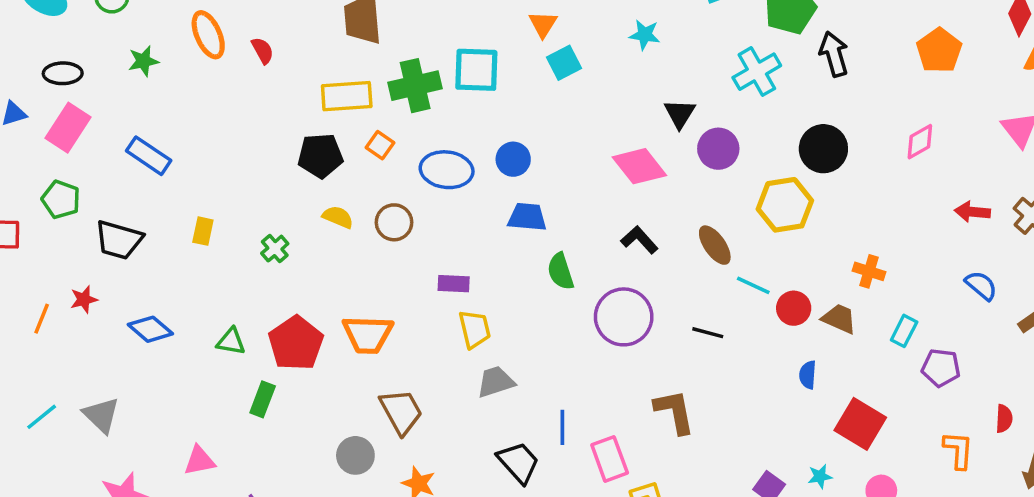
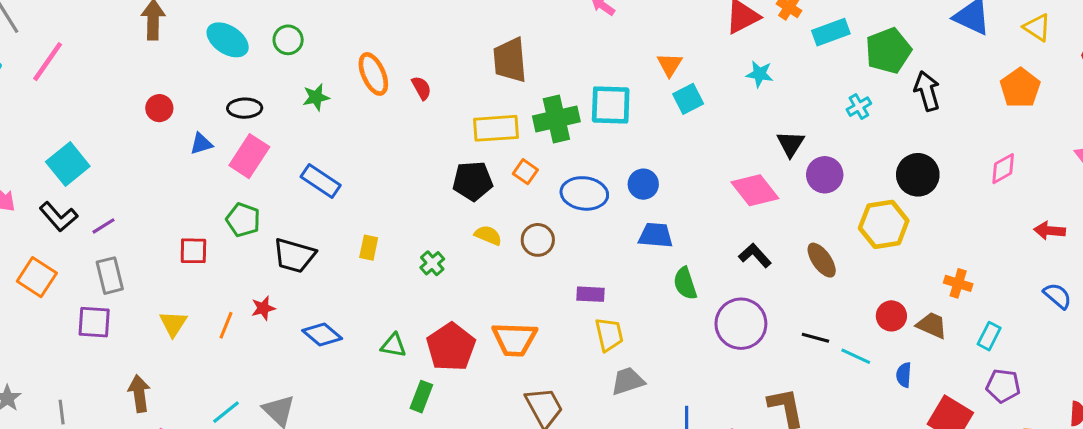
cyan cross: (757, 72) -> (859, 107), size x0.6
cyan line: (753, 285) -> (856, 356), moved
purple pentagon: (941, 368) -> (1003, 386), moved

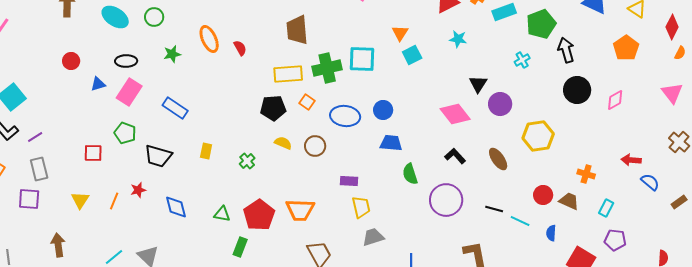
black circle: (918, 175) -> (577, 90), moved
red arrow: (1050, 231) -> (631, 160), moved
blue diamond: (322, 335) -> (176, 207), turned 35

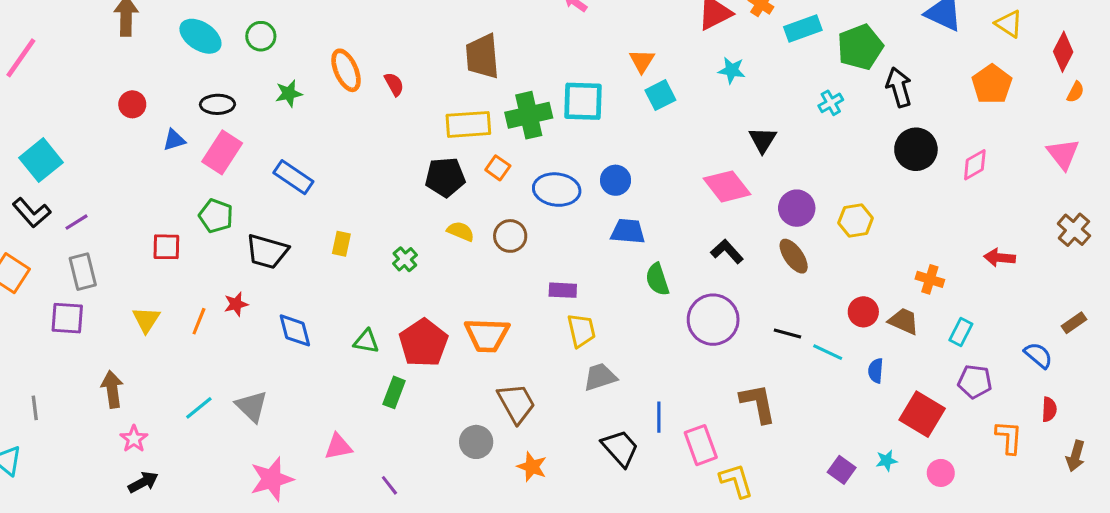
purple circle: (500, 104) -> (797, 208), moved
yellow hexagon: (538, 136) -> (856, 220), size x0.7
blue semicircle: (650, 182) -> (1038, 355), moved

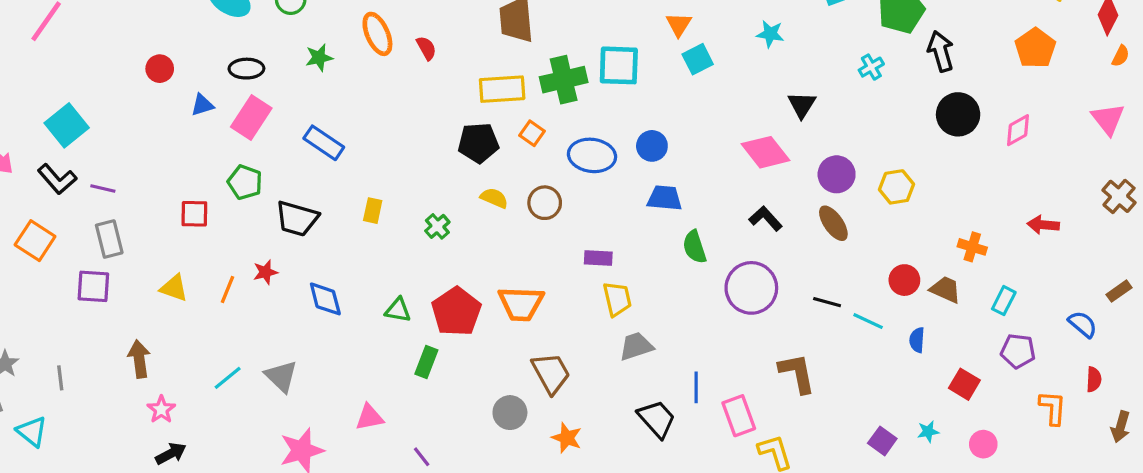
purple line: (77, 222) -> (103, 189), turned 45
yellow triangle: (146, 320) -> (174, 288), turned -44
red square: (922, 414) -> (964, 384), size x0.7

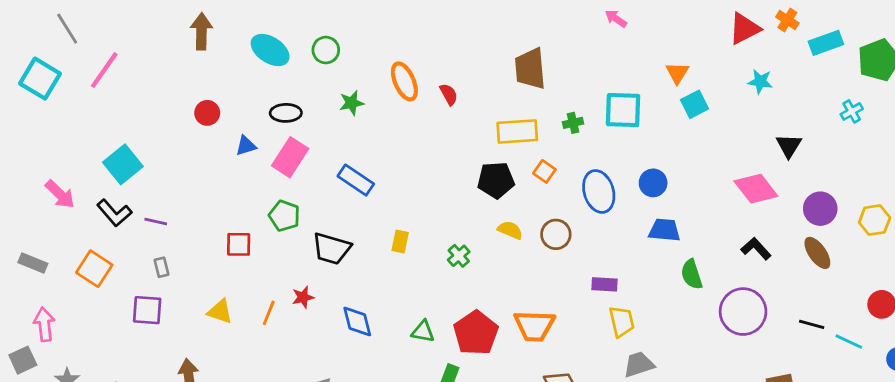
green cross: (564, 80) -> (573, 123), size x0.5
blue ellipse: (592, 155) -> (599, 191), turned 66
gray rectangle: (109, 239) -> (161, 267), size x0.6

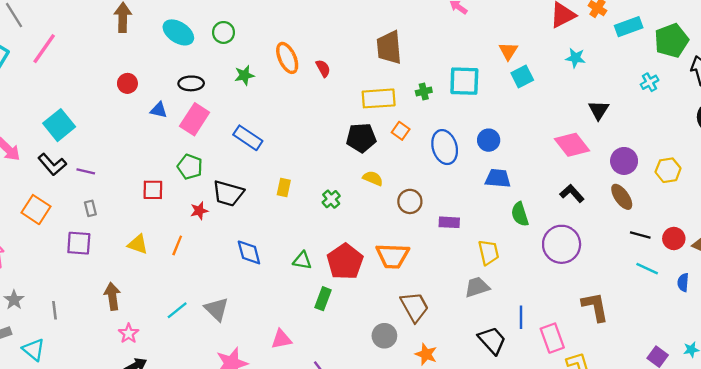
blue triangle: (246, 146) -> (159, 110), turned 30
brown circle: (556, 234) -> (410, 201), moved
red star: (303, 297) -> (199, 211), moved
yellow trapezoid: (622, 322) -> (489, 252), moved
black line: (812, 324) -> (640, 235), moved

